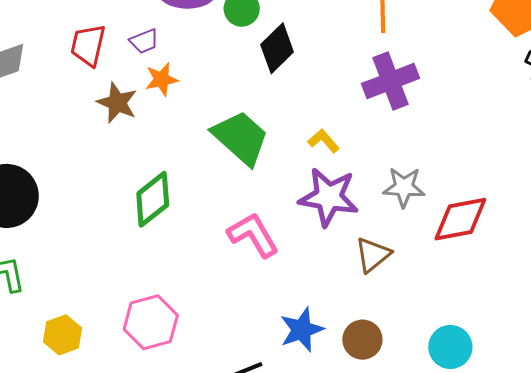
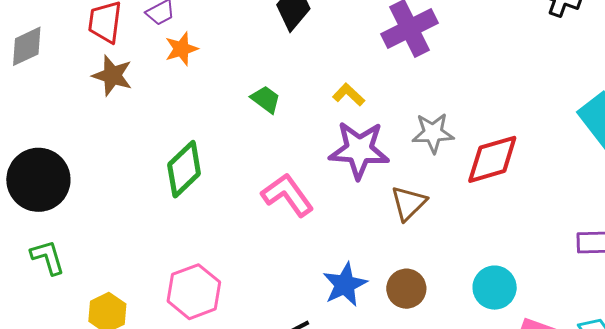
brown star: (117, 103) -> (112, 76), moved
green trapezoid: (241, 138) -> (266, 99), size x0.5

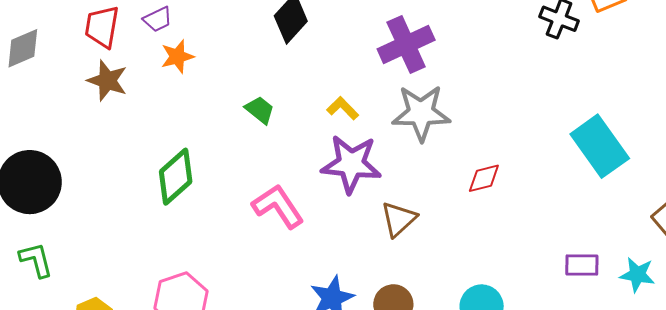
gray star: (433, 133) -> (421, 113), moved, size x1.4
red diamond: (492, 159) -> (484, 178), size x0.6

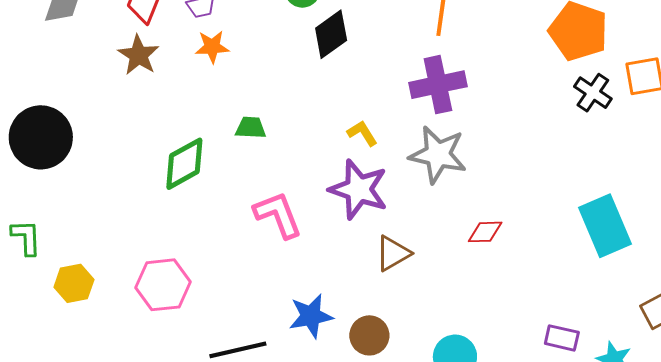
green trapezoid: (260, 110) -> (251, 128), moved, turned -48
green L-shape: (36, 260) -> (26, 237), moved

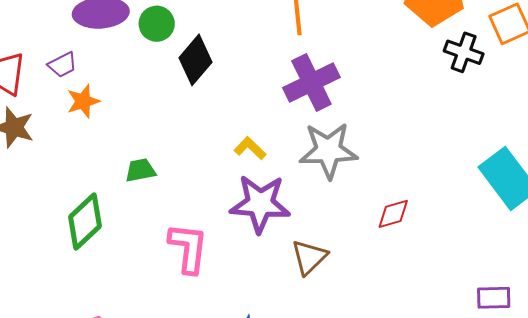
pink L-shape: (278, 215) -> (188, 248), turned 42

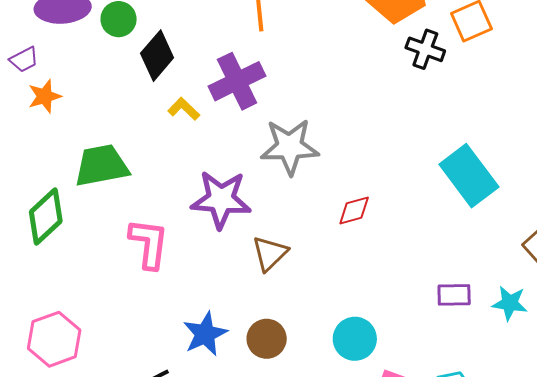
purple cross: (311, 83) -> (237, 81), moved
yellow L-shape: (250, 148) -> (184, 109), moved
green trapezoid: (140, 170) -> (101, 166), size x1.8

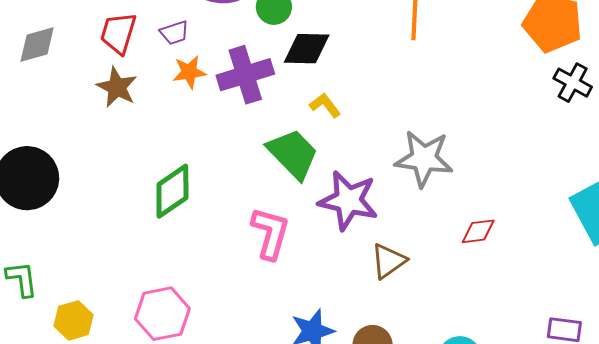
black diamond: (157, 56) -> (307, 49), turned 42
purple cross: (237, 81) -> (245, 75), moved
green trapezoid: (101, 166) -> (293, 154), moved, turned 48

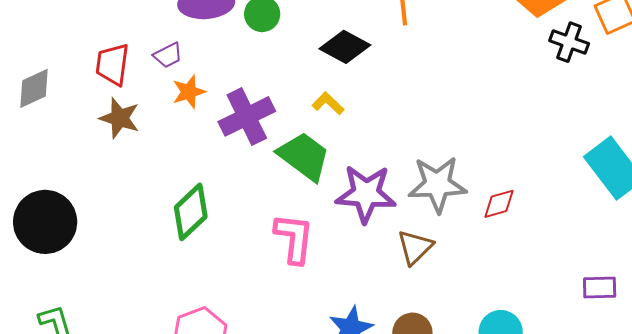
black diamond: (307, 49) -> (345, 47), moved, turned 36
purple cross: (245, 75) -> (247, 116), moved
gray star: (424, 159) -> (437, 184), moved

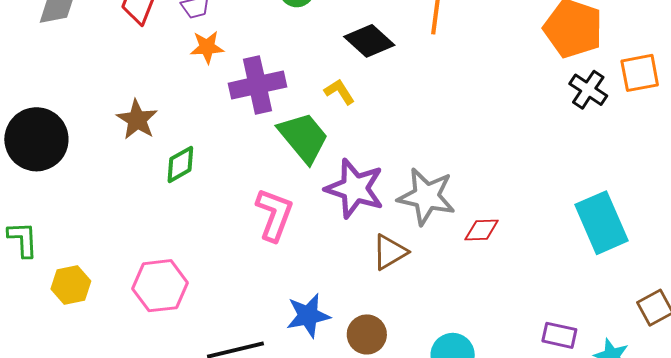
brown star: (120, 118) -> (137, 120), moved
green diamond: (191, 212) -> (180, 164), size x0.7

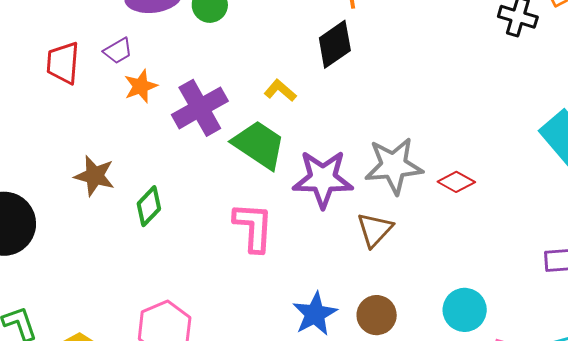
black diamond: (369, 41) -> (335, 44), moved, turned -60
red diamond: (482, 230) -> (456, 182), turned 48

